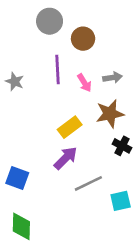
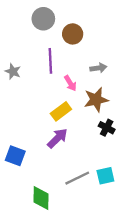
pink arrow: (84, 83) -> (70, 83), moved
gray line: (88, 183) -> (77, 178), moved
green diamond: (21, 226) -> (41, 198), moved

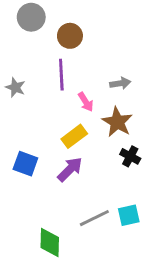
gray circle: (43, 19) -> (31, 17), moved
brown circle: (73, 34) -> (70, 36), moved
brown star: (96, 100) -> (117, 122), turned -30
blue square: (15, 156) -> (25, 164), moved

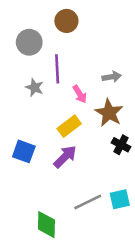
gray circle: (31, 17) -> (29, 42), moved
brown circle: (70, 36) -> (66, 21), moved
gray star: (15, 88) -> (35, 87), moved

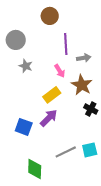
gray circle: (29, 42) -> (16, 40), moved
purple line: (57, 69) -> (66, 44), moved
blue square: (24, 151) -> (24, 127), moved

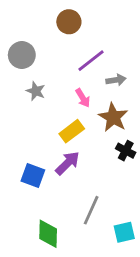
purple line: (66, 44) -> (91, 61), turned 55
cyan square: (90, 150) -> (124, 232), moved
gray line: (66, 152) -> (91, 210), turned -40

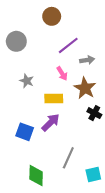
gray star: (36, 91) -> (27, 81), moved
yellow rectangle: (72, 131) -> (54, 99), turned 36

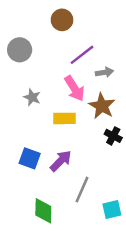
pink arrow: (62, 74) -> (74, 88), size x1.5
purple arrow: (51, 122) -> (61, 161), moved

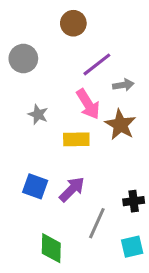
black cross: (113, 136) -> (134, 201), moved, turned -35

